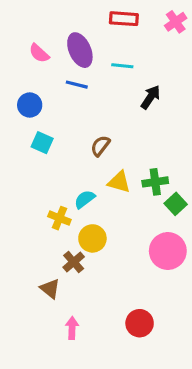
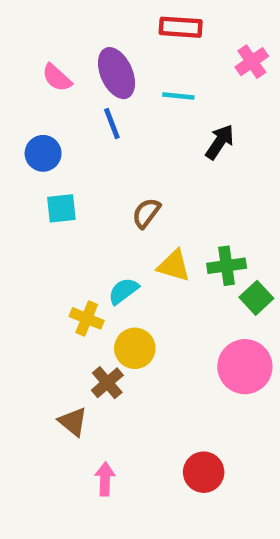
pink cross: (176, 22) -> (252, 62), moved
blue line: (77, 85) -> (112, 124), turned 55
cyan square: (42, 143) -> (61, 208), turned -30

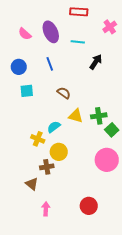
blue line: (112, 124) -> (50, 64), moved
brown semicircle: (146, 213) -> (64, 93), turned 88
brown cross: (107, 383) -> (47, 167), turned 32

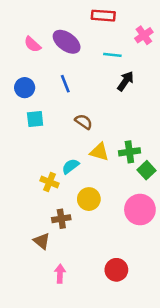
purple ellipse: (51, 32) -> (67, 42), turned -30
cyan line: (78, 42) -> (112, 55), moved
yellow circle: (59, 152) -> (89, 199), moved

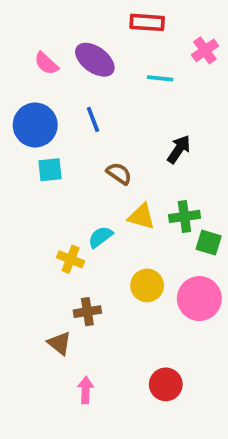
black arrow: (126, 81) -> (179, 149), moved
blue circle: (25, 88) -> (35, 125), size x1.5
green square: (146, 170) -> (209, 243), turned -30
yellow circle: (89, 199) -> (147, 285), moved

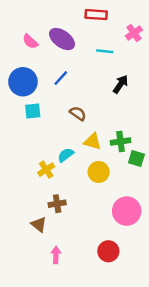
blue line: (93, 119) -> (61, 78), turned 63
black arrow: (179, 149) -> (121, 84), moved
yellow cross: (71, 259) -> (46, 170), turned 35
yellow circle: (147, 285) -> (99, 172), moved
pink circle: (199, 299) -> (127, 211), moved

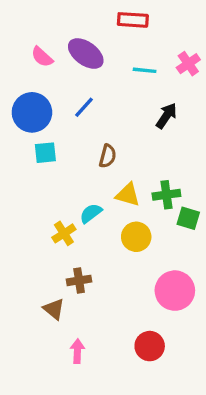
pink cross: (134, 33) -> (188, 64), moved
brown semicircle: (78, 113) -> (108, 156), turned 70

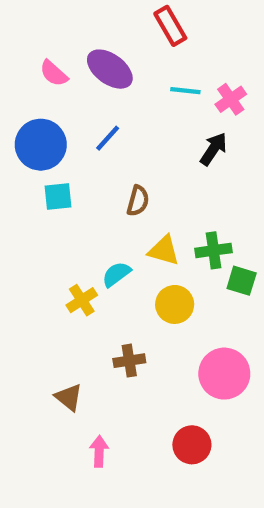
red rectangle: (133, 20) -> (170, 26), turned 56
pink cross: (188, 64) -> (231, 99), moved
brown cross: (79, 280) -> (129, 361), moved

